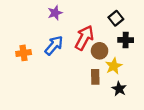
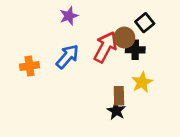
black cross: (126, 40) -> (135, 50), moved
brown circle: (100, 51) -> (124, 38), moved
black star: (119, 89) -> (116, 111), moved

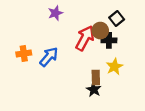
blue arrow: (67, 57) -> (49, 57), moved

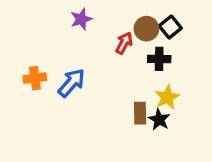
brown circle: (100, 31) -> (146, 29), moved
red arrow: (85, 38) -> (124, 43), moved, size x0.6
black star: (94, 90) -> (159, 119), moved

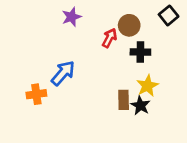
black square: (170, 27) -> (169, 15), moved
orange cross: (35, 78) -> (36, 94), moved

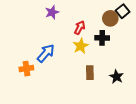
brown circle: (129, 25) -> (110, 18), moved
yellow star: (147, 86) -> (81, 46), moved
black star: (140, 105) -> (116, 77), moved

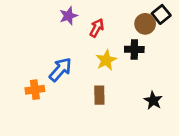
red arrow: (80, 28) -> (97, 28), moved
brown rectangle: (90, 73) -> (99, 95), moved

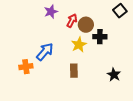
brown circle: (145, 24) -> (86, 25), moved

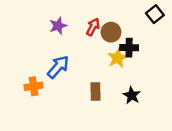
purple star: (51, 12) -> (58, 26), moved
yellow star: (79, 45) -> (117, 58), moved
black star: (114, 75) -> (132, 95), moved

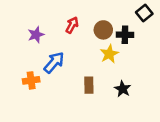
purple star: (58, 26) -> (36, 35), moved
red arrow: (93, 27) -> (72, 25), moved
black cross: (129, 48) -> (125, 35), moved

